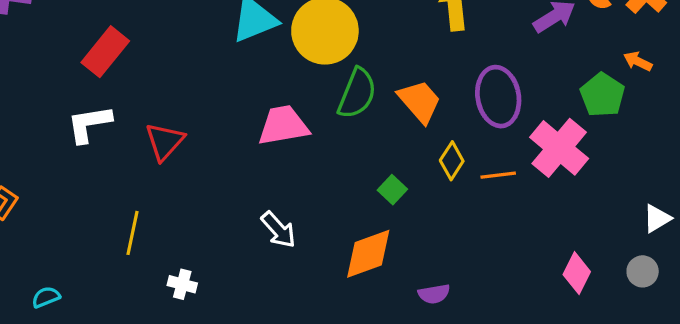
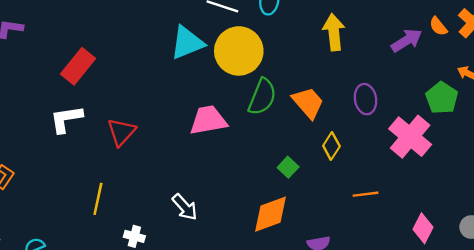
purple ellipse: (498, 97) -> (366, 99), size x0.7
orange line: (498, 175) -> (366, 194), moved
white arrow: (278, 230) -> (185, 207), moved

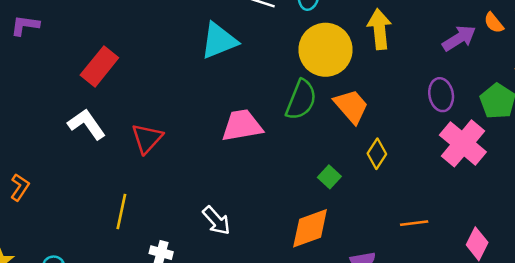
yellow circle: (239, 51) -> (326, 50), moved
purple ellipse: (366, 99) -> (441, 95), moved
white L-shape: (66, 119) -> (87, 124), turned 64
orange line: (366, 194) -> (414, 223), moved

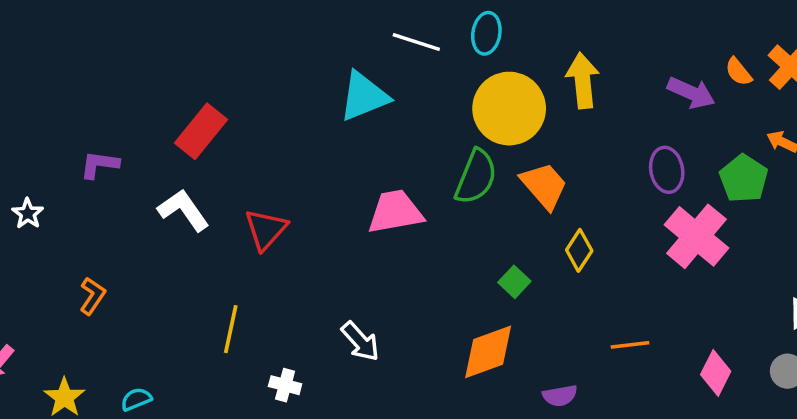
purple L-shape: (25, 25) -> (99, 165), moved
purple arrow: (459, 38) -> (691, 93), turned 56

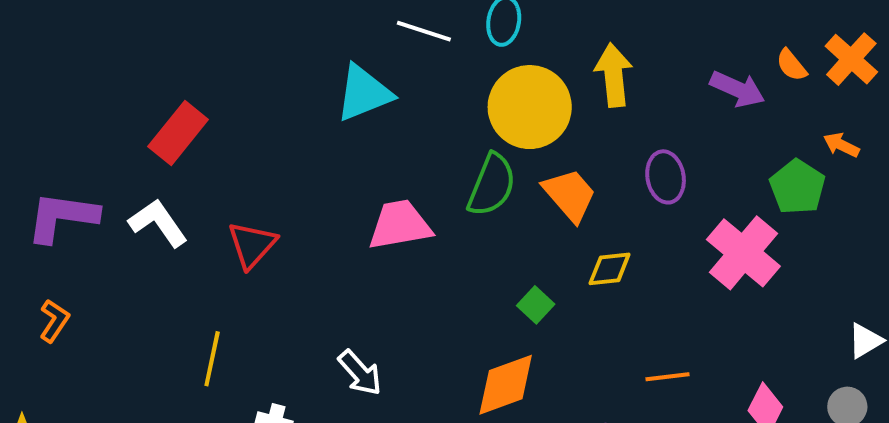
purple L-shape: (99, 165) -> (62, 217), moved, size x1.6
purple ellipse: (667, 170) -> (666, 177), moved
yellow diamond: (579, 250) -> (610, 269), turned 51

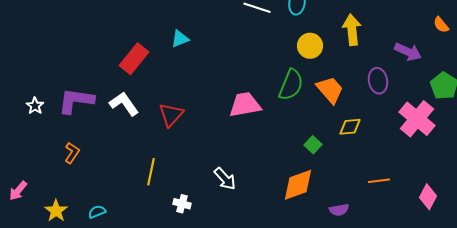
purple arrow: (737, 89) -> (408, 52), moved
cyan triangle: (364, 93) -> (180, 39), moved, size x0.6
yellow circle: (530, 107) -> (310, 46), size x0.6

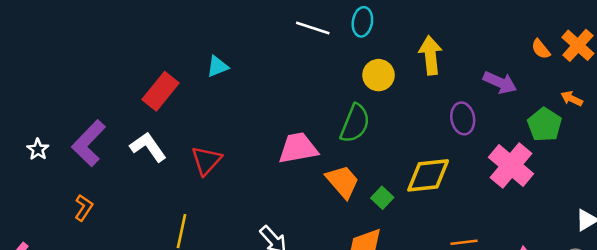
orange trapezoid: (330, 90) -> (343, 182), moved
purple L-shape: (76, 101) -> (89, 143), turned -54
yellow diamond: (350, 127) -> (428, 175), size x1.6

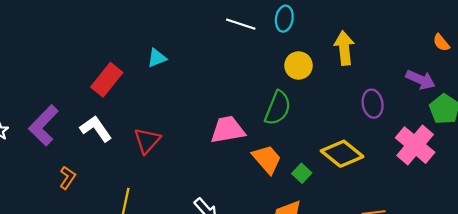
purple arrow: (500, 83) -> (421, 80), moved
yellow diamond: (428, 175) -> (342, 154), turned 45
orange L-shape: (84, 208) -> (68, 178), moved

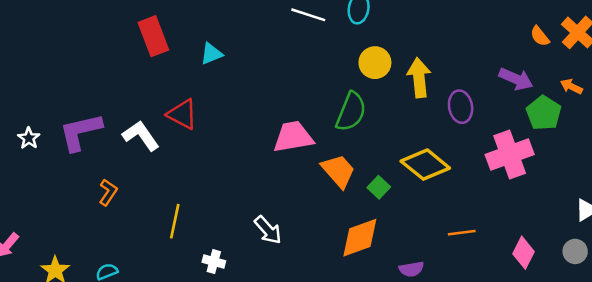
yellow arrow: (344, 48) -> (419, 78), moved
red rectangle: (107, 80) -> (153, 36), moved, turned -60
purple L-shape: (44, 125) -> (80, 132), turned 33
red triangle: (147, 141) -> (182, 114), moved, turned -44
pink cross: (415, 145) -> (510, 155), turned 30

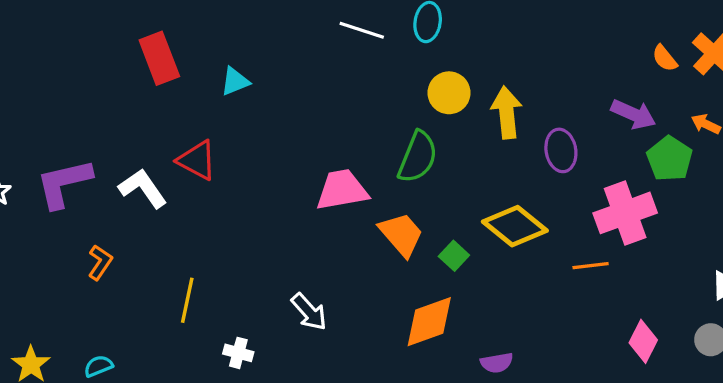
orange line: (462, 233) -> (591, 266), moved

